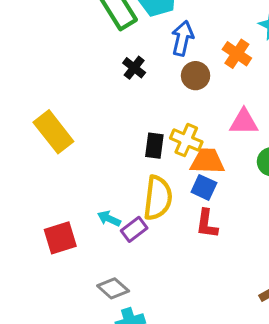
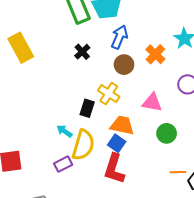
yellow rectangle: (53, 132) -> (21, 48), moved
yellow cross: (186, 140) -> (109, 94), moved
cyan arrow: (109, 219) -> (64, 131), moved
red L-shape: (207, 224) -> (114, 169), size x1.4

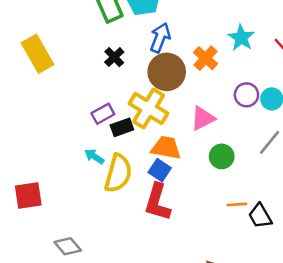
brown circle: (124, 65) -> (167, 72), size x1.5
yellow cross: (109, 94) -> (148, 108), size x1.4
pink triangle: (152, 102) -> (203, 118), turned -35
black rectangle: (87, 108) -> (122, 127), turned 54
purple rectangle: (63, 164) -> (103, 114), moved

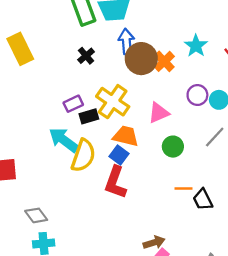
blue arrow: (160, 38) -> (126, 42), turned -30
brown circle: (167, 72) -> (141, 59), moved
cyan arrow: (94, 157) -> (64, 140), size x1.8

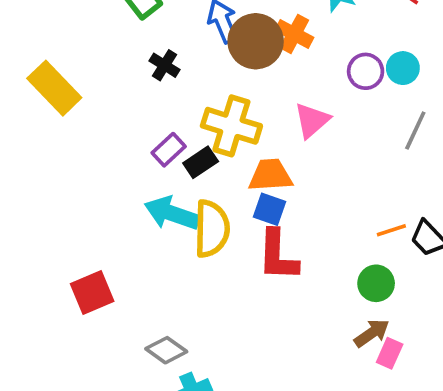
green circle: (173, 147) -> (376, 283), moved

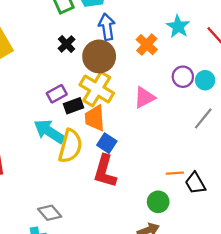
brown circle: (256, 41) -> (99, 56), moved
orange trapezoid: (270, 175) -> (95, 118), moved, turned -104
gray diamond: (166, 350) -> (50, 213), moved

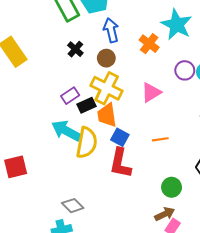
cyan star: (178, 26) -> (177, 25), size x1.4
brown circle: (99, 56) -> (106, 58), size x0.6
orange line: (175, 173) -> (160, 139), moved

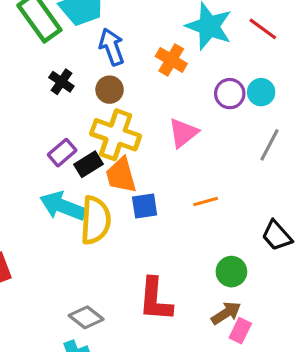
blue square: (120, 137) -> (145, 206), turned -30
red L-shape: (120, 163) -> (155, 300), moved

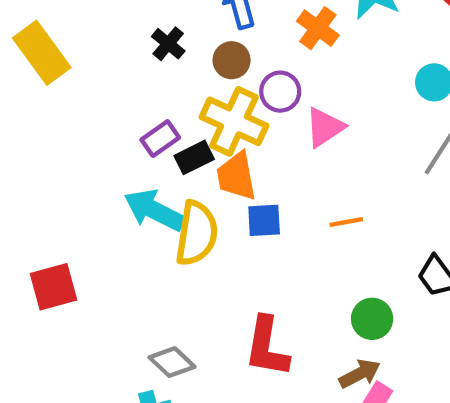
purple circle: (230, 94) -> (280, 92), moved

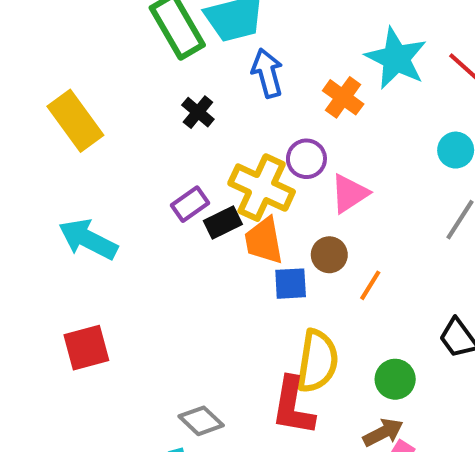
brown circle: (232, 60) -> (329, 255), moved
cyan arrow: (154, 210) -> (88, 239), moved
orange line: (346, 222) -> (370, 285), turned -48
yellow semicircle: (197, 233) -> (317, 361), moved

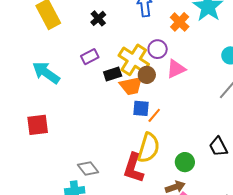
black cross: (198, 112) -> (98, 18), moved
purple rectangle: (190, 204) -> (90, 57), moved
orange trapezoid: (264, 241) -> (131, 86), turned -100
brown circle: (329, 255) -> (147, 75), moved
orange line: (370, 285) -> (154, 115), moved

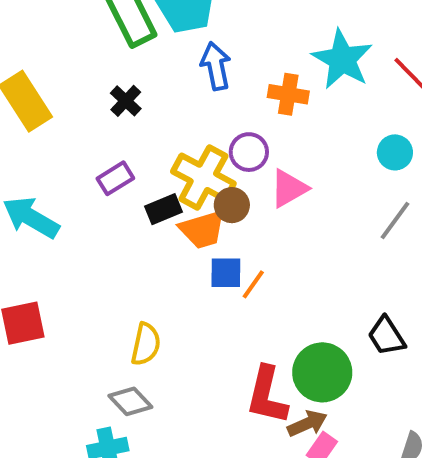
orange cross: (180, 22) -> (288, 94), turned -30
yellow semicircle: (149, 148) -> (146, 344), moved, size x0.7
green circle: (185, 162) -> (322, 372), size x1.5
red L-shape: (134, 168) -> (267, 395), moved

